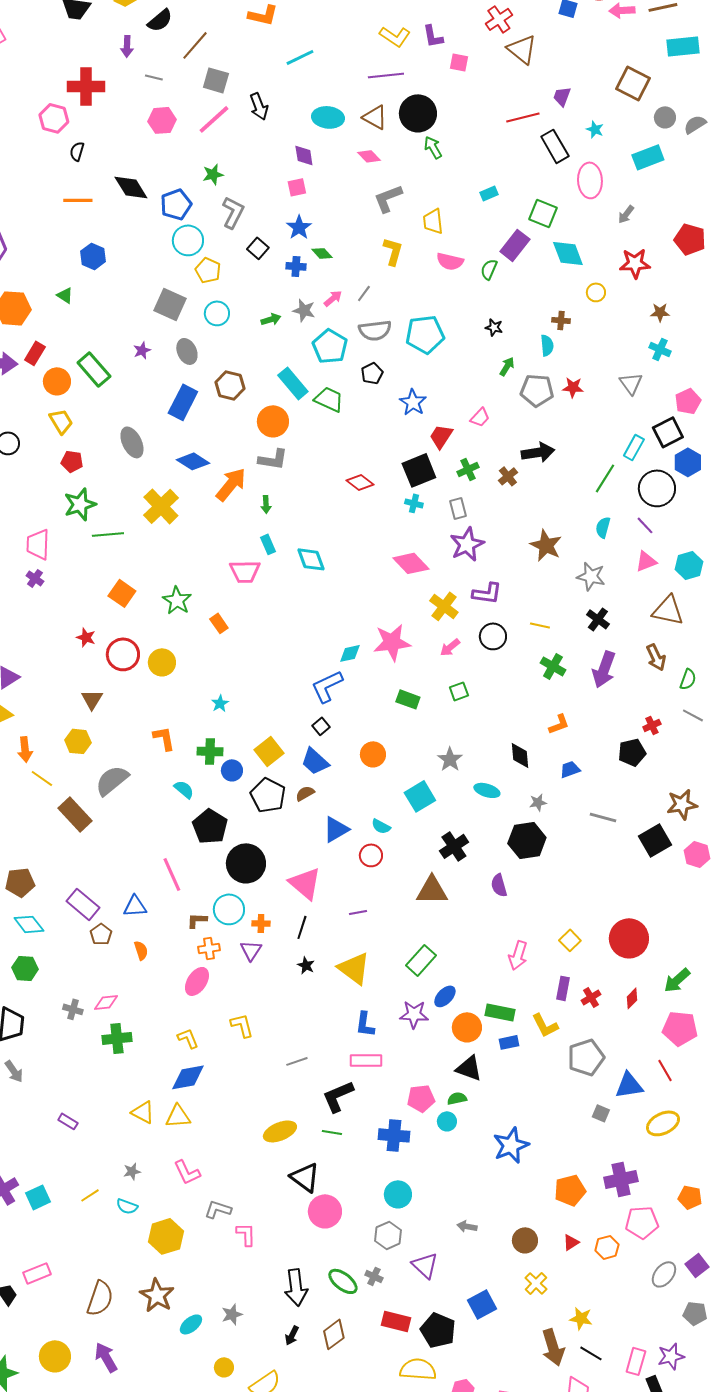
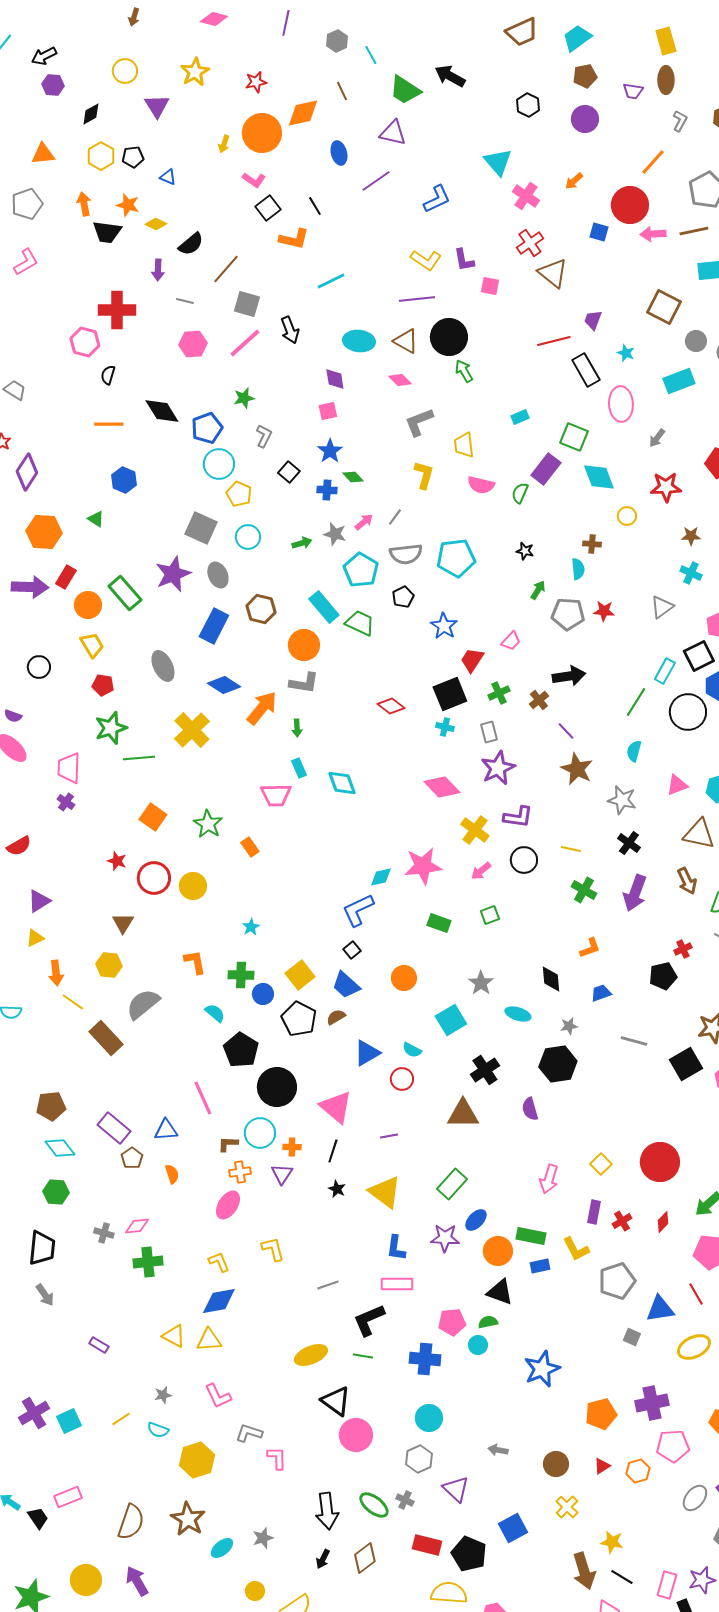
gray L-shape: (233, 212) -> (264, 436), size x0.7
purple star: (142, 350) -> (173, 574), size x2.0
gray triangle: (631, 383) -> (662, 607), turned 30
purple line: (645, 525) -> (566, 731), moved

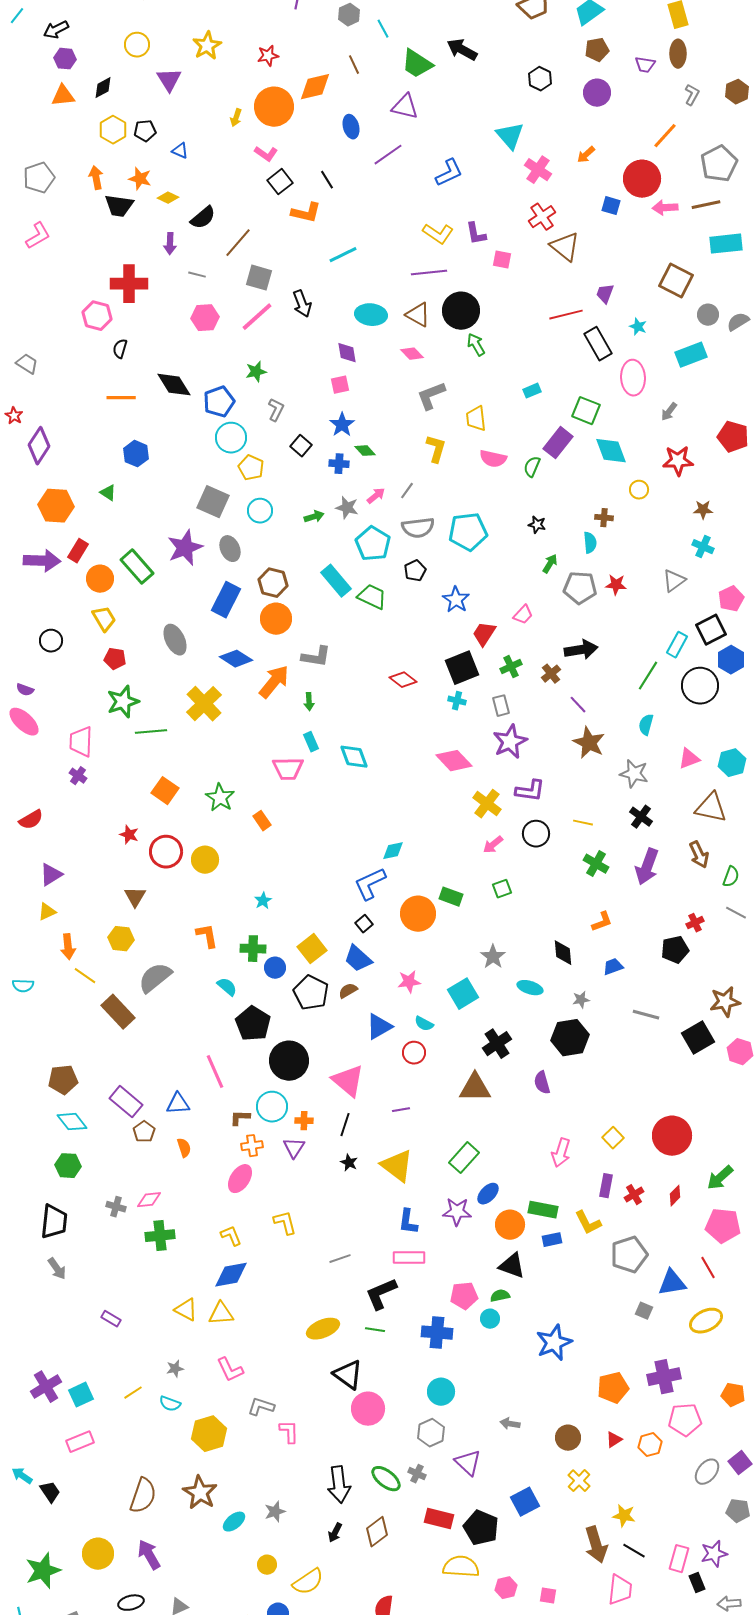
orange triangle: (43, 154) -> (63, 96), moved
orange circle: (304, 645) -> (276, 619), moved
pink star: (423, 866) -> (409, 982), moved, size x0.6
orange circle: (404, 978) -> (418, 914), moved, size x1.4
pink rectangle: (68, 1497) -> (80, 1442), moved

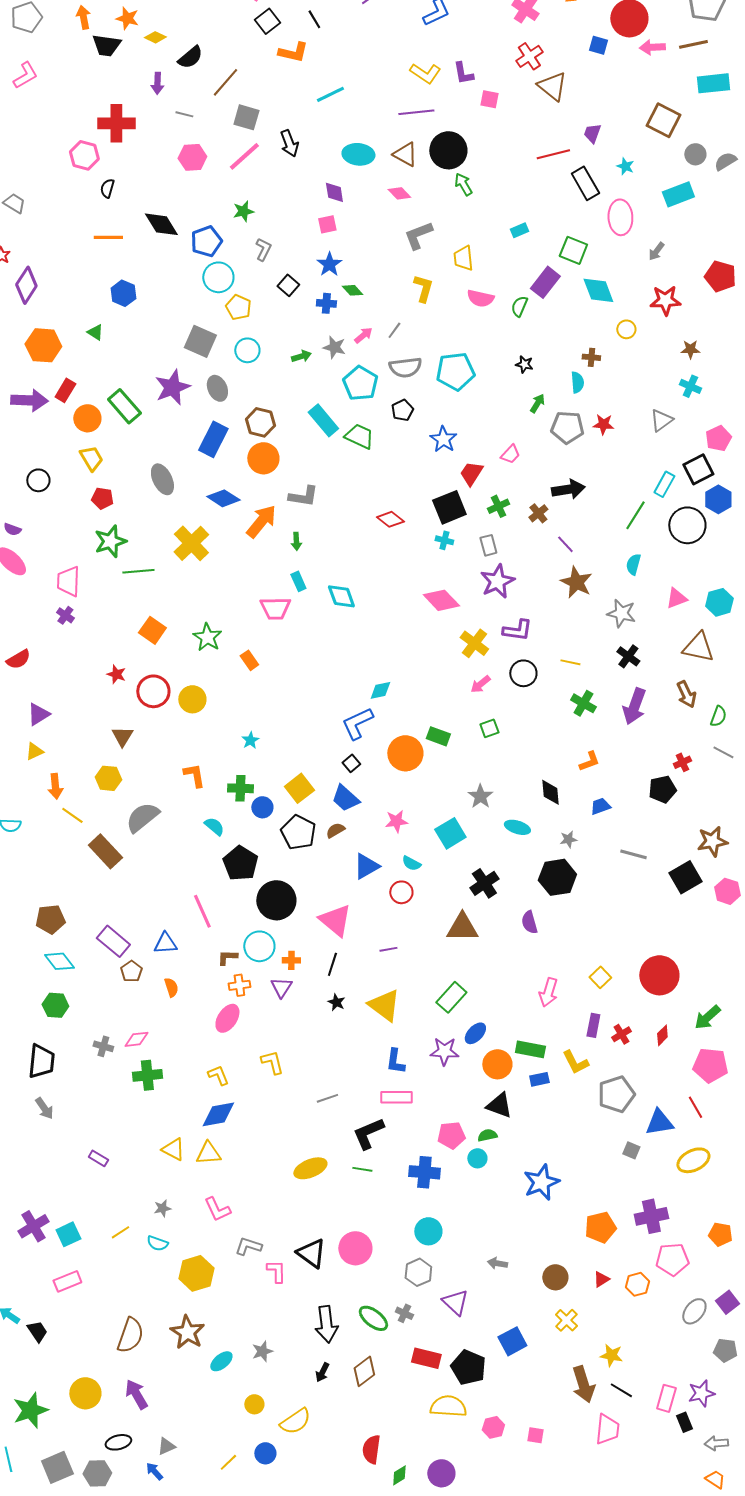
black triangle: (348, 1375) -> (311, 1253), moved

